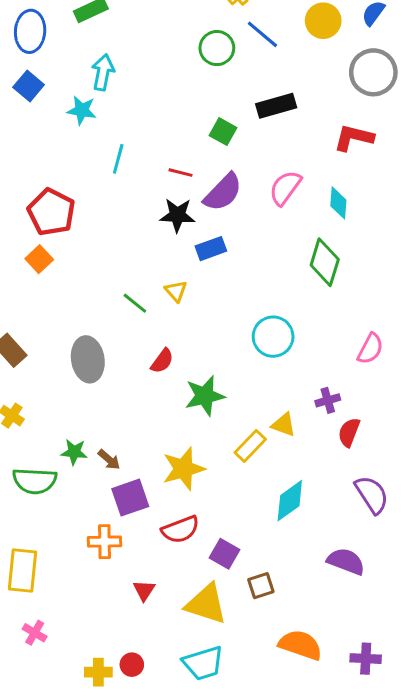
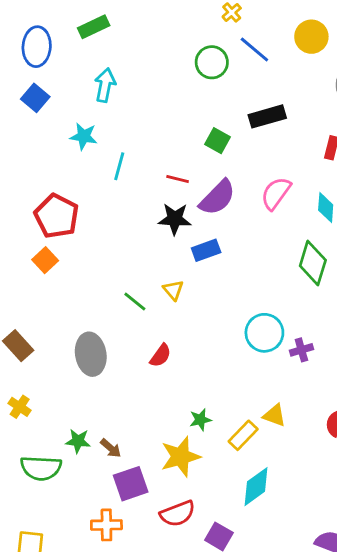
cyan star: (82, 110) -> (84, 136), moved
green star: (205, 396) -> (200, 420), moved, size x0.6
purple cross: (328, 400) -> (301, 350), moved
cyan diamond: (290, 501) -> (256, 487), moved

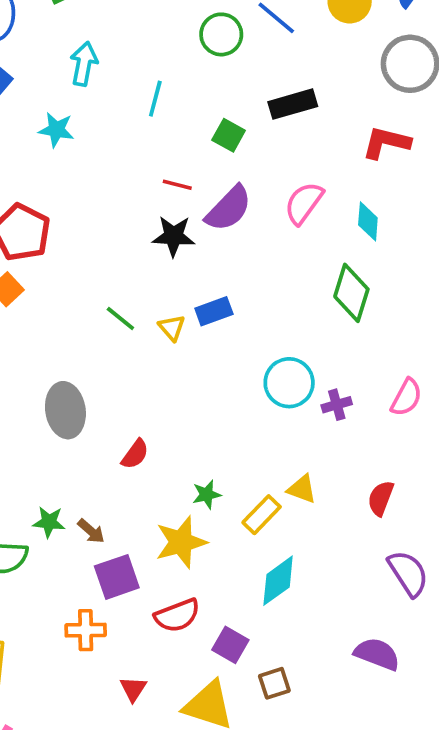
cyan line: (119, 166) -> (155, 99), moved
blue rectangle: (206, 250) -> (214, 311), moved
green line: (135, 301) -> (120, 319), moved
red semicircle: (161, 356) -> (135, 454), moved

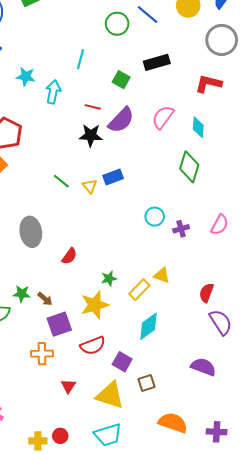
cyan arrow: (84, 64) -> (53, 92), moved
cyan circle: (289, 383) -> (155, 217), size x0.7
red semicircle: (381, 498) -> (206, 293), moved

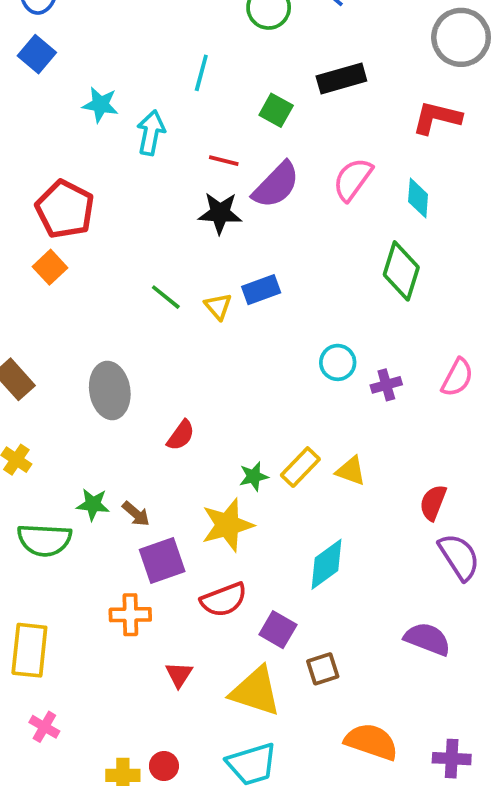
yellow rectangle: (139, 290) -> (300, 467), moved

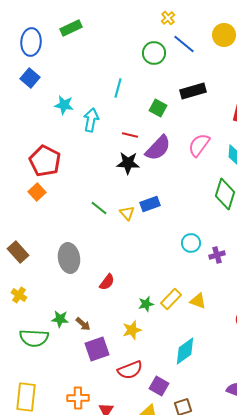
yellow star: (227, 525) -> (132, 330), size x0.7
orange cross: (130, 615) -> (78, 398), moved

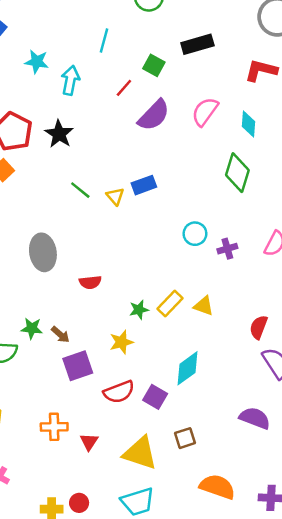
red line: (130, 135) -> (124, 88), moved, turned -63
black star: (128, 163) -> (59, 134), moved, turned 30
red semicircle: (107, 282) -> (90, 282), turned 48
purple square: (159, 386) -> (155, 397), moved

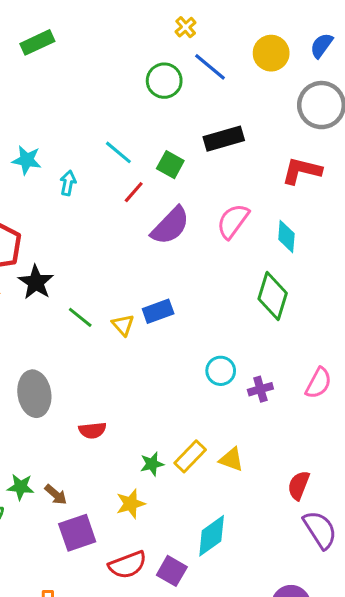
cyan line: (104, 40) -> (118, 152), moved, turned -65
cyan arrow: (70, 80) -> (68, 183), size x0.7
black star: (59, 134) -> (36, 282), moved

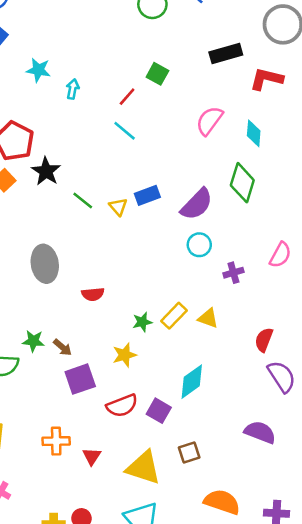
black rectangle: (224, 139) -> (226, 54), moved
cyan line: (118, 152) -> (125, 131), moved
purple semicircle: (170, 226) -> (197, 204), moved
purple cross: (260, 389) -> (233, 273), moved

